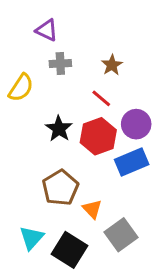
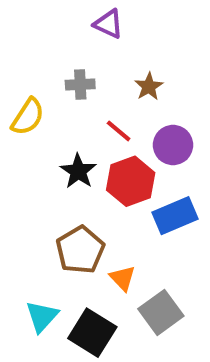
purple triangle: (47, 30) -> (108, 24), moved
red line: (101, 98) -> (119, 131), moved
purple circle: (136, 124) -> (173, 145), moved

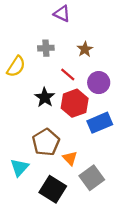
cyan triangle: (42, 316) -> (19, 167), moved

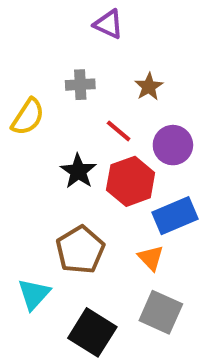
orange triangle: (70, 158) -> (151, 258), moved
gray square: (92, 178) -> (161, 312), turned -30

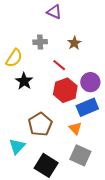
purple circle: (173, 145) -> (90, 82), moved
black star: (78, 171) -> (24, 81), moved

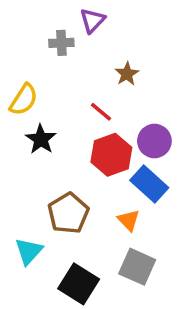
purple triangle: (54, 12) -> (92, 20), turned 49
gray cross: (40, 42) -> (61, 43), moved
blue rectangle: (87, 107) -> (149, 184), turned 65

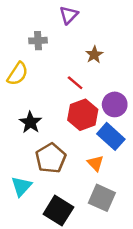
gray cross: (61, 43) -> (38, 41), moved
black star: (41, 139) -> (30, 122), moved

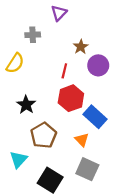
red line: (75, 83) -> (64, 71), turned 64
purple circle: (115, 104) -> (98, 65), moved

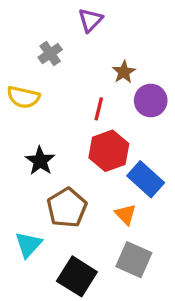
gray cross: (33, 35) -> (50, 54), turned -32
yellow semicircle: (15, 63) -> (23, 97), turned 70

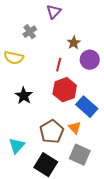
brown pentagon: (67, 208) -> (52, 132), moved

